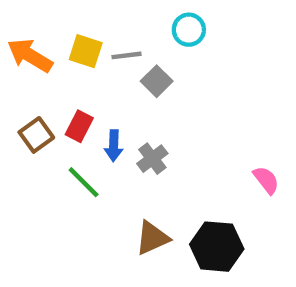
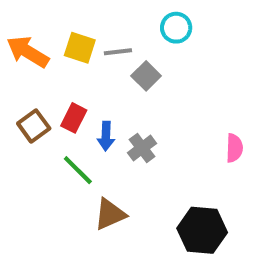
pink semicircle: (266, 180) -> (234, 148), moved, turned 40
brown triangle: (152, 238) -> (110, 214), moved

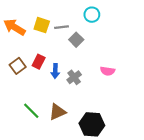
pink semicircle: (234, 148) -> (108, 71), moved, turned 96
green line: (78, 170) -> (31, 111), moved
black hexagon: (202, 230) -> (92, 124), moved

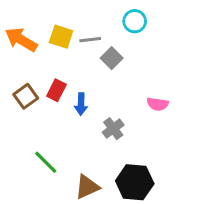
gray cross: (74, 77) -> (113, 129), moved
brown triangle: (57, 112) -> (87, 187), moved

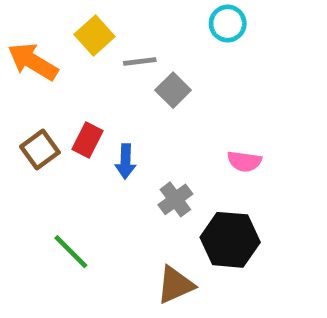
cyan circle: (135, 21) -> (228, 24), moved
yellow square: (61, 37) -> (95, 35), moved, turned 30
black hexagon: (135, 182) -> (230, 240), moved
brown triangle: (87, 187) -> (175, 285), moved

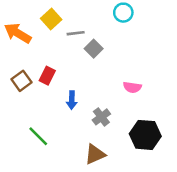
blue arrow: (125, 161) -> (72, 100), moved
gray cross: (175, 199) -> (101, 117), moved
black hexagon: (230, 240) -> (145, 135), moved

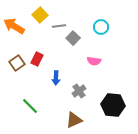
cyan circle: (123, 13) -> (101, 27), moved
pink semicircle: (132, 87) -> (94, 61), moved

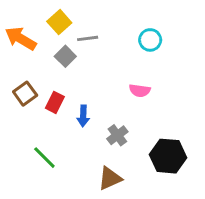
gray square: (73, 38) -> (65, 56), moved
red rectangle: (37, 59) -> (55, 102), moved

